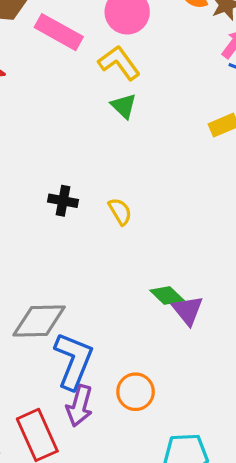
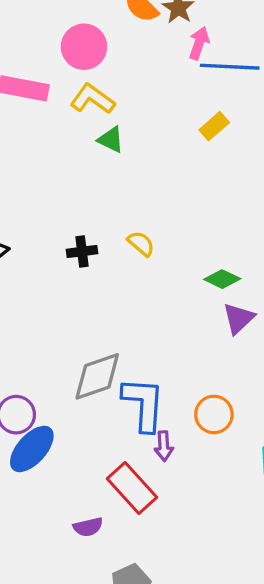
green diamond: (167, 296) -> (222, 279), moved
purple triangle: (188, 310) -> (239, 318), turned 44
purple arrow: (79, 406) -> (164, 446), size x0.7

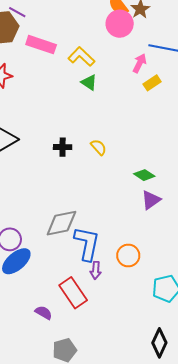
pink arrow: (199, 43) -> (140, 63), moved
pink circle: (84, 47) -> (120, 24), moved
purple semicircle: (88, 527) -> (44, 313), turned -144

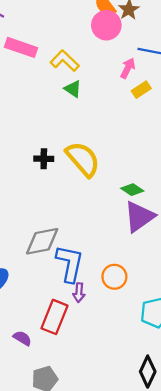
yellow semicircle: (99, 147) -> (83, 159), size x2.0
purple triangle: (151, 200) -> (139, 217), size x1.5
red rectangle: (73, 293) -> (54, 317), turned 56

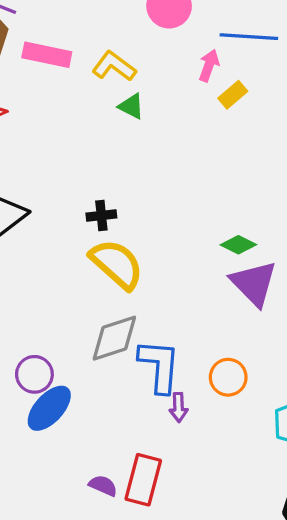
yellow semicircle: (83, 159) -> (117, 264), moved
purple triangle: (139, 217) -> (254, 283), turned -32
red rectangle: (54, 317) -> (143, 480), moved

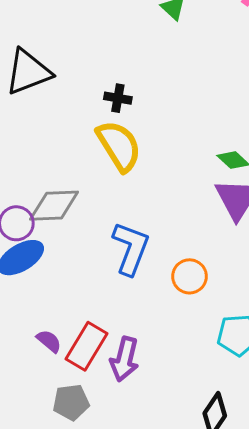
gray diamond: (114, 338) -> (54, 206), moved
purple arrow: (179, 407) -> (124, 359), moved, size x1.6

